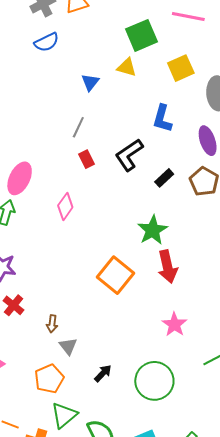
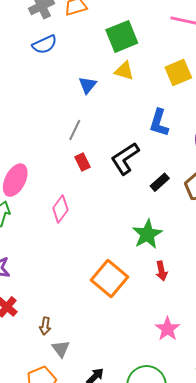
green square: (142, 35) -> (122, 36), moved
red arrow: (167, 267) -> (162, 271), size x0.6

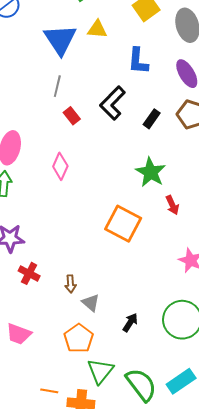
yellow triangle: (124, 71) -> (97, 29), moved
blue triangle: (88, 85) -> (60, 40), size x1.8

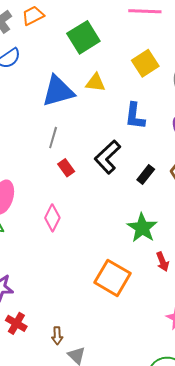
blue triangle: (60, 40) -> (58, 91), turned 45

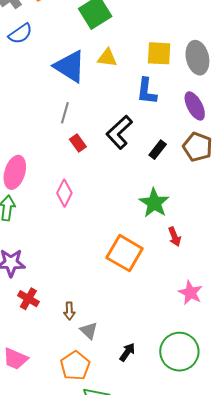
yellow square: (145, 63) -> (159, 53), moved, turned 36
blue triangle: (58, 91) -> (70, 66), turned 48

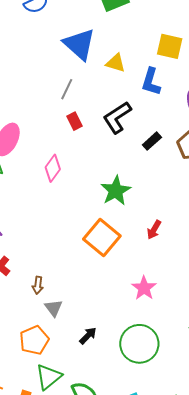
yellow triangle: (107, 58) -> (116, 63), moved
green star: (154, 203) -> (116, 191), moved
red arrow: (175, 237) -> (154, 230), turned 42
pink star: (190, 293) -> (144, 288), moved

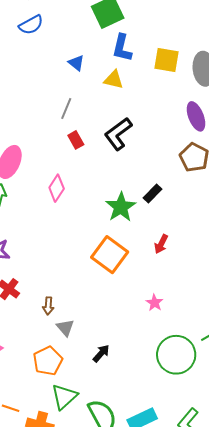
blue triangle: (79, 44) -> (76, 63), size x0.5
blue L-shape: (151, 82) -> (122, 48), moved
black rectangle: (152, 141) -> (152, 193), moved
pink star: (144, 288) -> (154, 303), size x0.7
green circle: (139, 344) -> (176, 355), moved

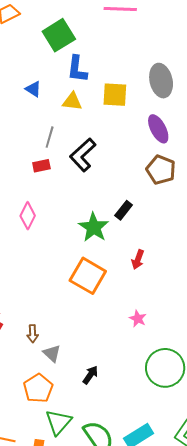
yellow square: (167, 60) -> (115, 95), moved
gray line: (66, 108) -> (50, 137), moved
red rectangle: (76, 140) -> (41, 166), turned -66

